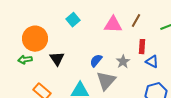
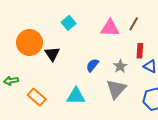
black triangle: (57, 59) -> (52, 54), moved
green arrow: (25, 60) -> (11, 81), moved
gray triangle: (106, 81) -> (116, 89), moved

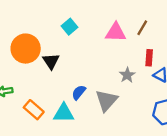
blue semicircle: (92, 65) -> (79, 92), moved
gray triangle: (116, 89) -> (106, 100), moved
cyan triangle: (76, 96) -> (64, 113), moved

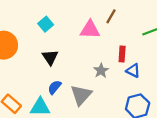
brown line: (142, 28) -> (111, 16), moved
black triangle: (51, 61) -> (50, 57), moved

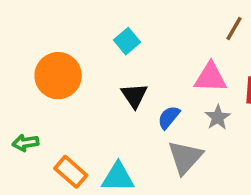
pink triangle: (90, 30) -> (210, 77), moved
blue semicircle: (55, 87) -> (169, 117), moved

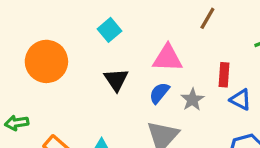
pink triangle: (210, 77) -> (168, 58), moved
blue semicircle: (169, 117) -> (159, 93), moved

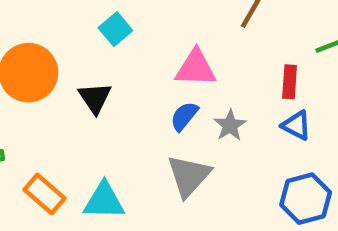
red rectangle: (224, 75) -> (290, 82), moved
black triangle: (116, 80) -> (95, 98), moved

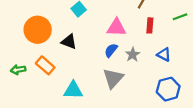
red rectangle: (290, 82) -> (150, 25), moved
black triangle: (95, 98) -> (69, 42), turned -35
orange rectangle: (44, 194) -> (45, 65), moved

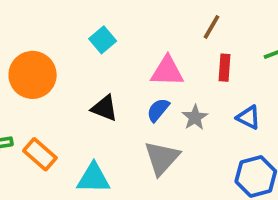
black triangle: (69, 42) -> (105, 108), moved
orange rectangle: (45, 65) -> (40, 154), moved

